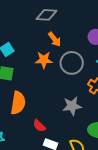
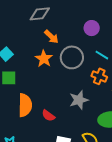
orange star: (44, 60) -> (44, 59), turned -30
red semicircle: (39, 126) -> (48, 116), moved

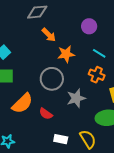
gray circle: (72, 57) -> (52, 79), moved
orange star: (44, 59) -> (66, 54), moved, turned 30
orange semicircle: (25, 105) -> (22, 103), turned 45

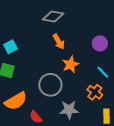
orange star: (66, 54) -> (71, 64), turned -30

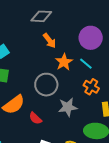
purple circle: (100, 43) -> (91, 38), size x1.5
cyan line: (103, 72) -> (86, 64), moved

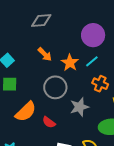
orange arrow: (50, 41) -> (45, 54), moved
cyan line: (86, 64) -> (92, 61), turned -72

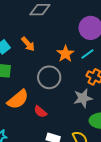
orange arrow: (45, 54) -> (28, 44), moved
gray star: (79, 107) -> (83, 98), moved

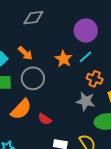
gray circle: (49, 77) -> (33, 78), moved
gray star: (83, 98) -> (86, 101), turned 30

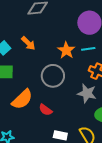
cyan line: (85, 57) -> (88, 49), turned 32
gray circle: (33, 78) -> (53, 76), moved

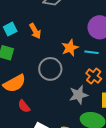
gray star: (87, 93) -> (79, 95), turned 30
red semicircle: (45, 110) -> (24, 106), moved

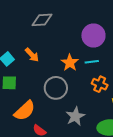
gray star: (79, 95) -> (75, 116), moved

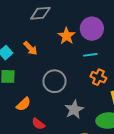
orange star: (70, 63) -> (66, 36), moved
orange semicircle: (25, 111) -> (23, 104), size x0.7

